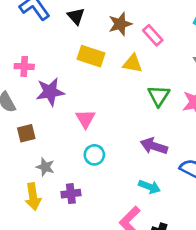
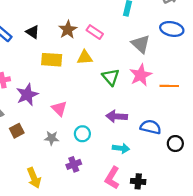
cyan circle: (94, 155) -> (82, 134), moved
gray star: (45, 167) -> (52, 138), moved
purple cross: (71, 194) -> (74, 164), moved

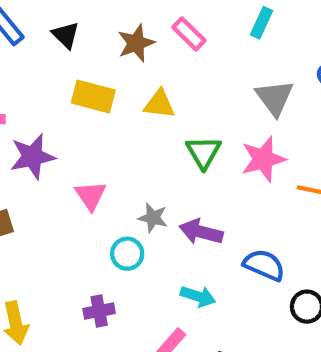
pink rectangle: (95, 32) -> (189, 34), moved
gray star: (52, 138) -> (153, 218), moved

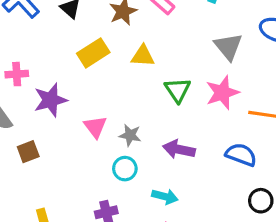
yellow rectangle: (93, 97) -> (93, 53), turned -44
gray star: (153, 218) -> (130, 135), moved
blue semicircle: (264, 265) -> (241, 155), moved
cyan arrow: (198, 296) -> (165, 197), moved

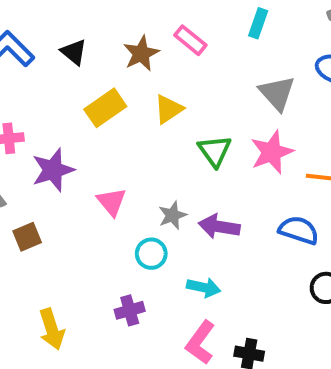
yellow triangle: (143, 56) -> (169, 109), turned -35
gray star: (130, 135) -> (172, 215), moved, turned -30

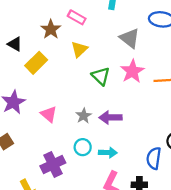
black triangle: (74, 52) -> (15, 44), moved
yellow triangle: (169, 109) -> (79, 49), moved
blue semicircle: (299, 230) -> (154, 158), moved, turned -90
cyan circle: (151, 254) -> (83, 147), moved
purple cross: (130, 310) -> (53, 164), moved, size x1.5

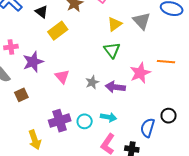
yellow triangle: (79, 49) -> (115, 24), moved
pink star: (132, 71) -> (140, 73), moved
cyan circle: (83, 147) -> (85, 121), moved

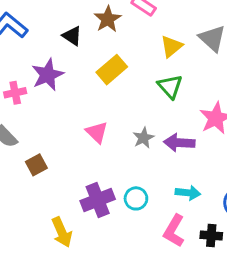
black triangle: (42, 12) -> (72, 36), moved
yellow rectangle: (58, 31) -> (112, 70), moved
purple star: (33, 62) -> (48, 75), moved
cyan arrow: (109, 117) -> (188, 193), moved

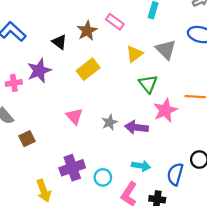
green triangle: (170, 86) -> (148, 84), moved
cyan circle: (136, 198) -> (103, 177), moved

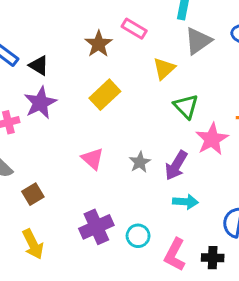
black triangle: (59, 42) -> (39, 65), moved
gray triangle: (166, 50) -> (198, 41), moved, turned 45
purple arrow: (136, 127) -> (176, 165), turned -60
cyan arrow: (141, 166) -> (185, 202), moved
yellow arrow: (44, 191) -> (33, 244), moved

